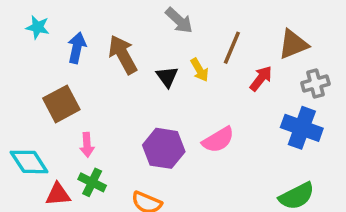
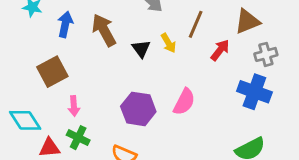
pink semicircle: (218, 140) -> (184, 102), turned -32

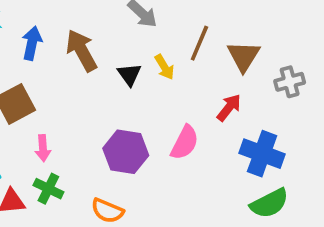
brown triangle: (247, 21) -> (244, 56), moved, turned -36
red arrow: (220, 50) -> (229, 108), moved
blue cross: (254, 92) -> (262, 154), moved

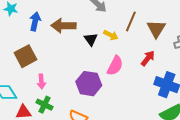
brown arrow: (82, 51) -> (63, 26), turned -60
yellow arrow: (164, 67) -> (111, 35), turned -32
pink semicircle: (185, 143) -> (115, 66), moved

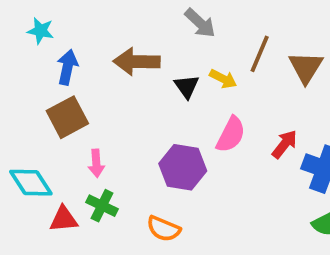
blue arrow: (35, 21) -> (67, 67), moved
red arrow: (148, 58) -> (285, 144), moved

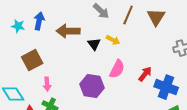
cyan star: (41, 31) -> (18, 26), moved
brown line: (260, 54) -> (128, 15), moved
blue arrow: (67, 67) -> (39, 21), moved
brown triangle: (306, 67) -> (156, 17), moved

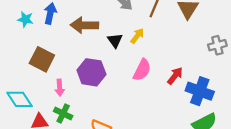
yellow arrow: (113, 40) -> (137, 36), turned -80
brown square: (32, 60) -> (42, 59), turned -35
purple hexagon: (92, 86) -> (91, 72), moved

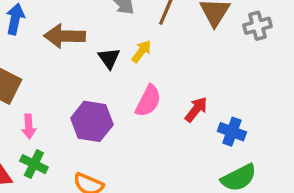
gray cross: (217, 45) -> (258, 26), moved
purple hexagon: (91, 72) -> (92, 121), moved
blue cross: (200, 91) -> (232, 132), size x0.7

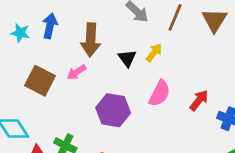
brown arrow: (65, 36) -> (91, 40), turned -88
pink arrow: (29, 127) -> (77, 72), moved, turned 60

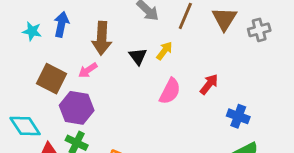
red arrow: (199, 100) -> (209, 84), moved
purple hexagon: (113, 110) -> (77, 108), moved

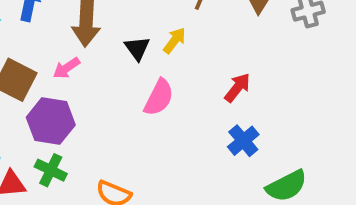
pink semicircle: (170, 91) -> (159, 97), moved
blue cross: (238, 116) -> (243, 141), moved, turned 30

